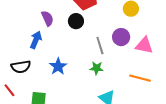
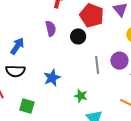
blue arrow: (36, 40) -> (17, 46), moved
green star: (97, 68) -> (81, 96), moved

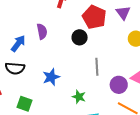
purple semicircle: (51, 28) -> (42, 31), moved
purple circle: (119, 61) -> (119, 85), moved

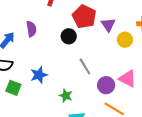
purple triangle: (123, 13) -> (108, 25), moved
gray line: (97, 67) -> (85, 66), turned -30
green square: (24, 104) -> (13, 88), moved

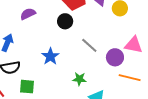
purple semicircle: (31, 29) -> (28, 14), moved, turned -91
blue star: (39, 75) -> (50, 56), moved

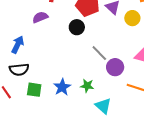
blue star: (50, 56) -> (62, 87), moved
purple circle: (115, 57) -> (115, 67), moved

